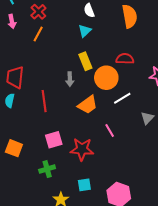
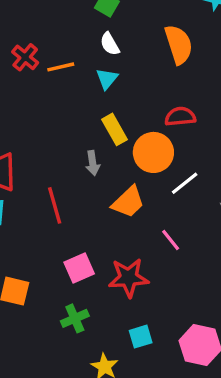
orange line: (38, 34) -> (61, 67), moved, turned 56

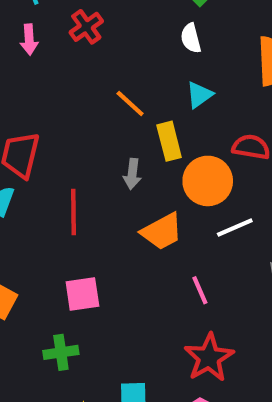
orange line: (61, 67) -> (130, 103), moved, turned 40
cyan triangle: (107, 79) -> (199, 95), moved
red star: (129, 278) -> (209, 358), moved, turned 30

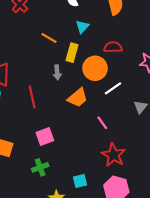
yellow rectangle: (169, 141) -> (72, 53), turned 42

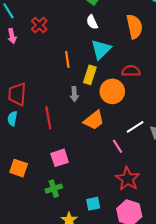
cyan triangle: (82, 27) -> (101, 49), size x1.5
orange line: (49, 38) -> (67, 59), turned 49
white line: (113, 88) -> (135, 127), moved

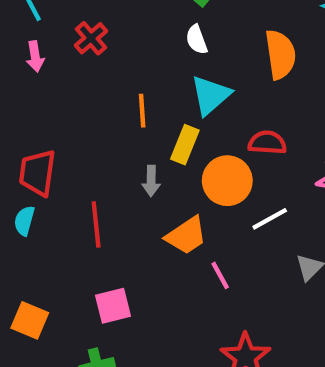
white line: (135, 127) -> (270, 219), moved
pink line: (117, 146) -> (220, 275), moved

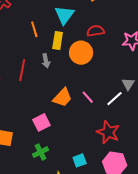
white line: (270, 219) -> (114, 99), moved
red line: (96, 225) -> (22, 70), moved, turned 30
orange trapezoid: (186, 236) -> (62, 97), moved

